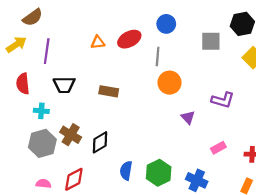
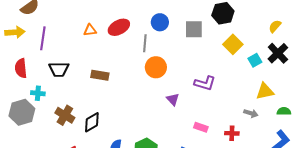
blue circle: (166, 24) -> (160, 22), moved
yellow arrow: (16, 45) -> (15, 32), turned 30
gray hexagon: (42, 143) -> (22, 112), moved
pink rectangle: (218, 148) -> (201, 127), turned 48

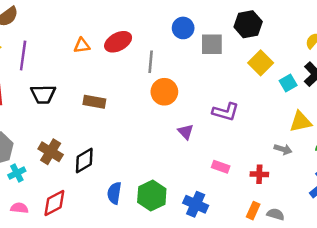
blue circle: (160, 22) -> (183, 28), moved
cyan cross: (38, 93) -> (17, 173), moved, turned -32

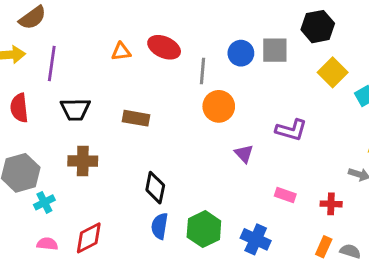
blue circle: (183, 28) -> (241, 53), moved
red ellipse: (118, 42) -> (164, 47), turned 52
brown cross: (51, 152) -> (83, 161), moved, turned -30
black diamond: (84, 161) -> (155, 188), moved, turned -48

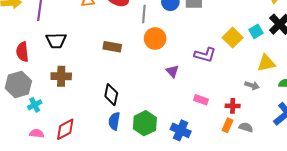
yellow square: (333, 72) -> (233, 38), moved
red semicircle: (19, 108) -> (22, 52), moved
brown rectangle: (136, 118) -> (112, 47), moved
orange rectangle: (324, 247) -> (228, 125), moved
gray semicircle: (350, 251) -> (246, 127), moved

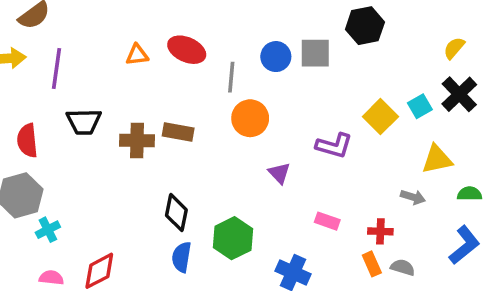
brown cross: (61, 76) -> (137, 141), moved
green hexagon: (145, 123) -> (233, 238), moved
orange rectangle: (228, 125) -> (372, 264), turned -48

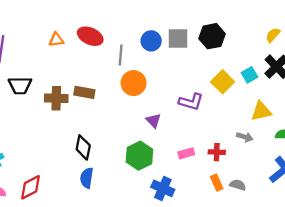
black hexagon: (365, 26) -> (212, 36), moved
pink rectangle: (327, 221) -> (186, 153), turned -35
red cross: (380, 231) -> (217, 152), moved
green hexagon: (233, 238) -> (139, 156), moved

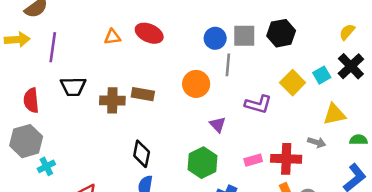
gray line: (121, 55) -> (228, 65), moved
red cross: (217, 152) -> (286, 159), size x1.6

